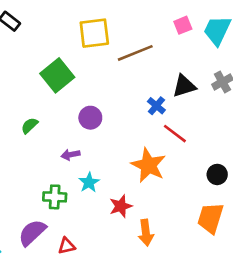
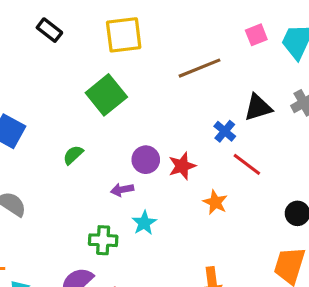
yellow square: (94, 33) -> (124, 35), moved
purple circle: (90, 118) -> (146, 160), moved
orange star: (148, 165) -> (215, 202), size x0.6
red star: (121, 206) -> (182, 166), moved

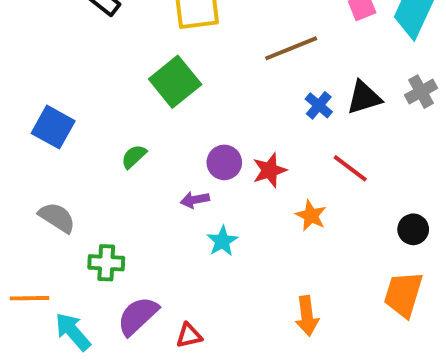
blue cross: (225, 131) -> (319, 105), moved
green cross: (103, 240) -> (106, 263), moved

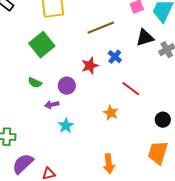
black triangle: (364, 97) -> (145, 38), moved
green semicircle: (134, 157) -> (35, 83), moved, turned -112
red star: (270, 170) -> (90, 66), moved

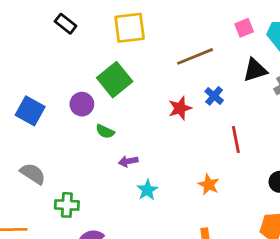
purple circle: (67, 86) -> (82, 104), moved
red line: (131, 89) -> (236, 140), turned 42
orange star: (111, 113) -> (209, 185), moved

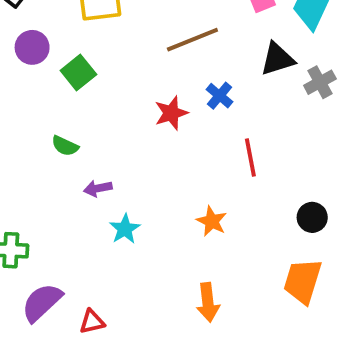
green square: (115, 80) -> (78, 72), size x0.7
purple circle: (82, 104) -> (32, 47), moved

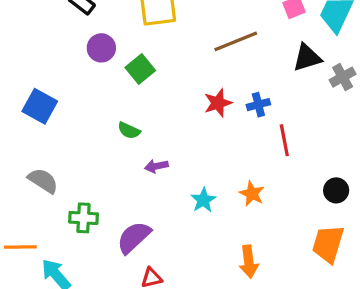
blue cross: (219, 96) -> (258, 105), moved, turned 35
cyan star: (125, 229) -> (203, 200), moved
purple semicircle: (42, 302) -> (134, 237), moved

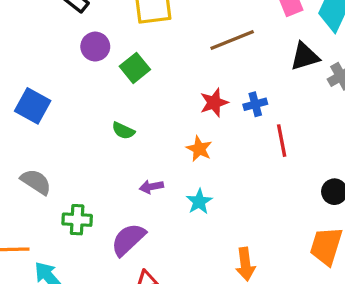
purple arrow: (156, 166) -> (151, 187), moved
orange star: (252, 194) -> (199, 149), moved

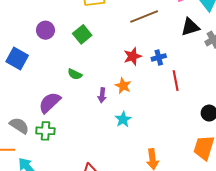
purple circle: (95, 47) -> (45, 30), moved
gray semicircle: (36, 182) -> (19, 126), moved
purple arrow: (151, 187) -> (102, 95), moved, turned -72
purple semicircle: (128, 239) -> (50, 103), moved

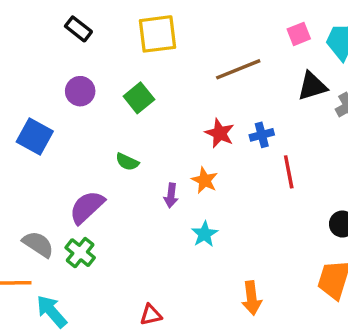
red star: (133, 56) -> (220, 133), turned -30
green cross: (45, 131) -> (80, 253), turned 36

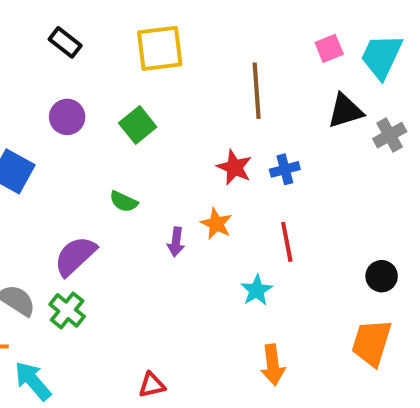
brown line: (238, 69) -> (257, 91), turned -72
red line: (289, 172) -> (287, 242), moved
cyan star: (205, 234) -> (257, 290), moved

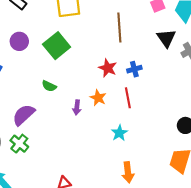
black triangle: (345, 111) -> (166, 38), turned -48
green square: (138, 125) -> (57, 46), size x1.4
red line: (287, 242) -> (128, 98), moved

